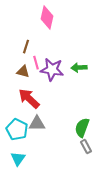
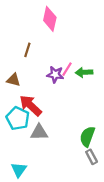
pink line: (36, 63) -> (67, 69), moved, turned 48
purple star: (52, 70) -> (55, 74), size x0.7
brown triangle: (23, 72) -> (13, 80), moved
cyan pentagon: (17, 130) -> (18, 118), moved

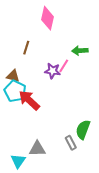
green arrow: (84, 72) -> (80, 51), moved
cyan pentagon: (18, 118) -> (15, 91), moved
gray triangle: (39, 132) -> (37, 149), moved
gray rectangle: (92, 157) -> (71, 143), moved

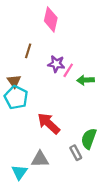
green arrow: (80, 51) -> (86, 80), moved
purple star: (53, 71) -> (56, 64), moved
brown triangle: (13, 76) -> (14, 81), turned 40
red arrow: (29, 100) -> (49, 123), moved

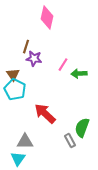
purple star: (56, 64) -> (34, 59), moved
gray triangle: (40, 159) -> (25, 142), moved

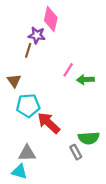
purple star: (34, 59) -> (37, 35), moved
cyan pentagon: (15, 90) -> (28, 106), moved, turned -30
green semicircle: (82, 128) -> (89, 138), turned -114
cyan triangle: (18, 159) -> (19, 172), turned -49

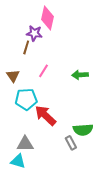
pink line: (68, 70) -> (43, 71), moved

